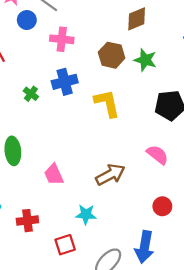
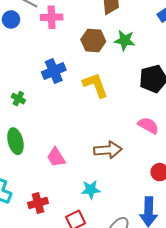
pink cross: (62, 39) -> (52, 17), moved
green cross: (31, 94) -> (18, 99), moved
brown arrow: (110, 175) -> (108, 150), turned 32

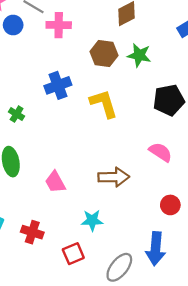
red cross: (38, 203) -> (32, 232), turned 30

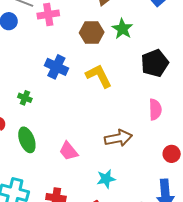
green star: (139, 55) -> (122, 29), turned 30
blue cross: (58, 85) -> (56, 67), turned -35
pink semicircle: (160, 152) -> (155, 109), turned 65

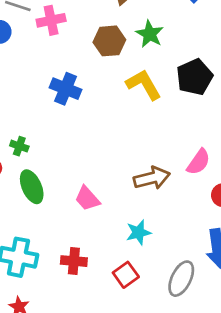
yellow L-shape: (99, 76) -> (144, 85), moved
green cross: (25, 98) -> (19, 146), moved
pink semicircle: (155, 109) -> (199, 162), moved, turned 40

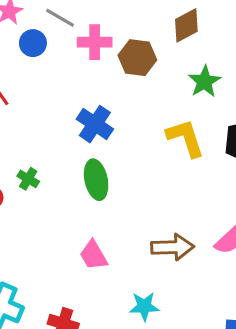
brown hexagon: (109, 41) -> (137, 58), moved
green ellipse: (32, 187) -> (96, 180), moved

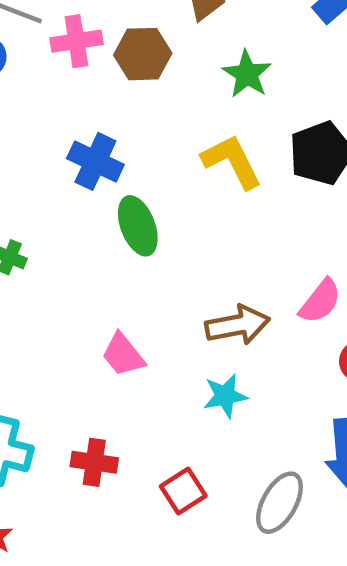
green ellipse: (96, 180) -> (138, 226), moved
cyan star: (144, 306) -> (225, 396), moved

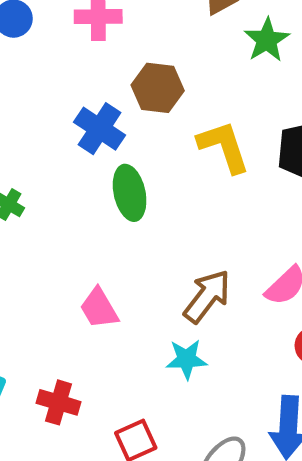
brown hexagon: (143, 54) -> (158, 88), moved
green star: (247, 74) -> (267, 40), moved
brown arrow: (238, 325) -> (207, 296), turned -50

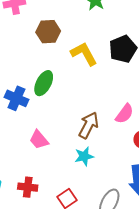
blue cross: (100, 129) -> (16, 98), moved
green ellipse: (130, 193) -> (44, 83), turned 50

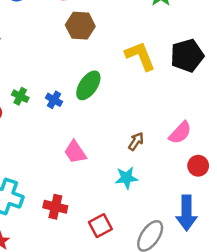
brown hexagon: (48, 32) -> (80, 26), moved
blue cross: (16, 98) -> (54, 100), size x0.6
brown arrow: (89, 125) -> (136, 141), size x0.6

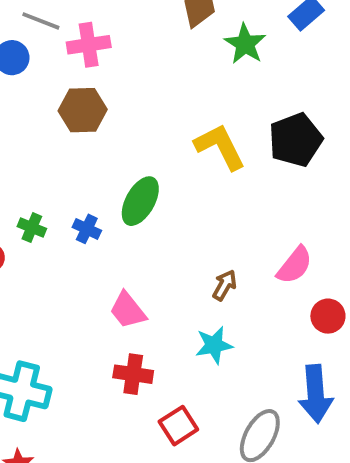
brown hexagon: (80, 26) -> (83, 110), moved
red cross: (55, 207) -> (133, 374), moved

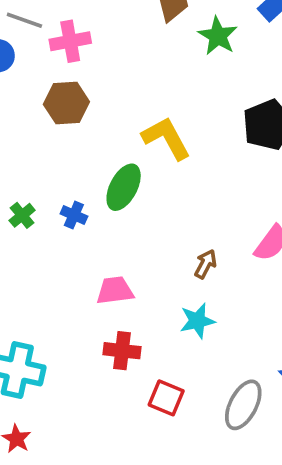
yellow L-shape: (220, 147) -> (166, 138), moved
green cross: (32, 228) -> (22, 215), turned 30
pink trapezoid: (128, 310) -> (115, 291), turned 123
red square: (178, 426) -> (166, 398), turned -33

